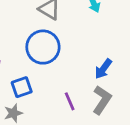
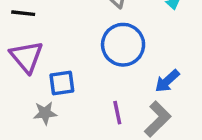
blue circle: (43, 47) -> (123, 45), moved

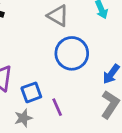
purple line: (117, 113) -> (57, 107), moved

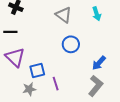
blue circle: (72, 53) -> (71, 44), size x0.7

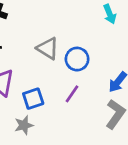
gray triangle: (63, 15) -> (48, 48), moved
purple line: (56, 84) -> (72, 94), moved, turned 56

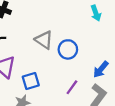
purple line: (72, 94) -> (72, 87), moved

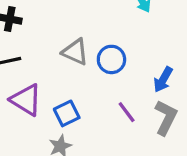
purple line: (72, 87) -> (127, 112), turned -63

